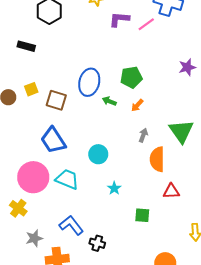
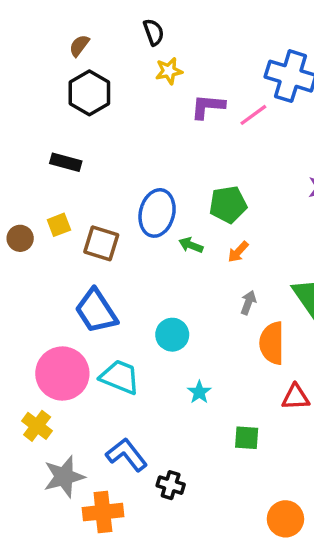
black rectangle: (26, 46) -> (66, 162), moved
gray star: (34, 238) -> (64, 477), size x1.4

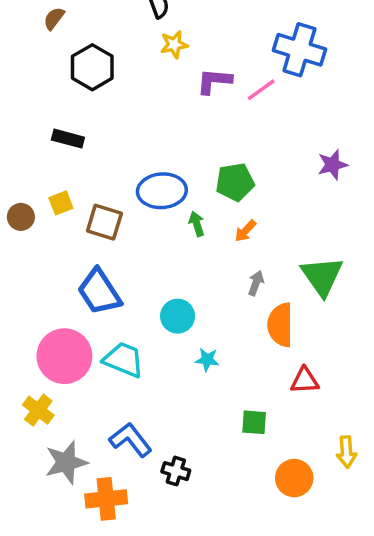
brown semicircle: (79, 46) -> (54, 18), moved
blue ellipse: (157, 213) -> (162, 191), turned 72
green arrow: (191, 245) -> (197, 224), turned 50
cyan star: (199, 392) -> (207, 360), moved, turned -30
orange circle: (285, 519) -> (294, 478), moved

